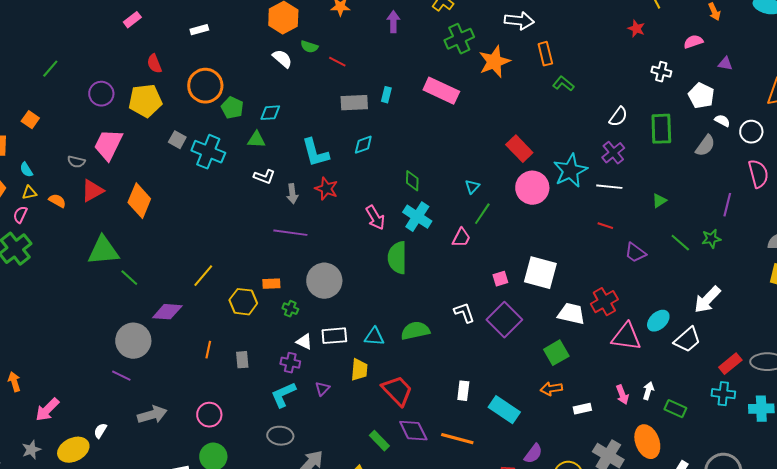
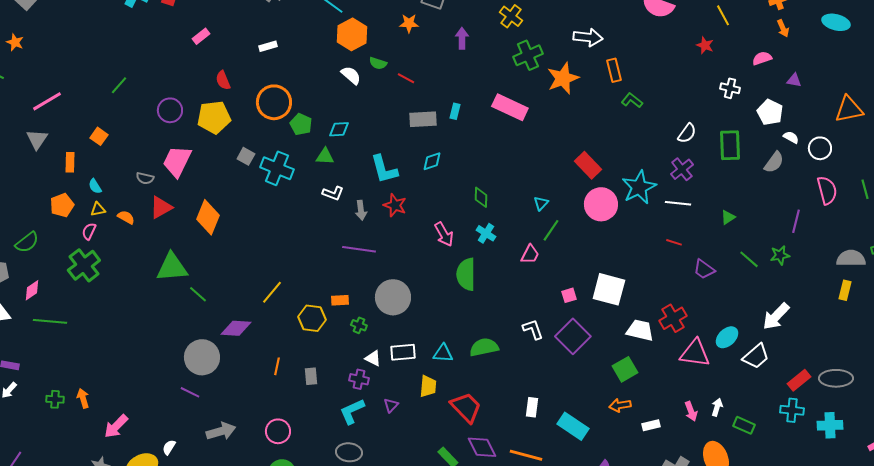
cyan cross: (417, 217) -> (486, 233), size x0.7

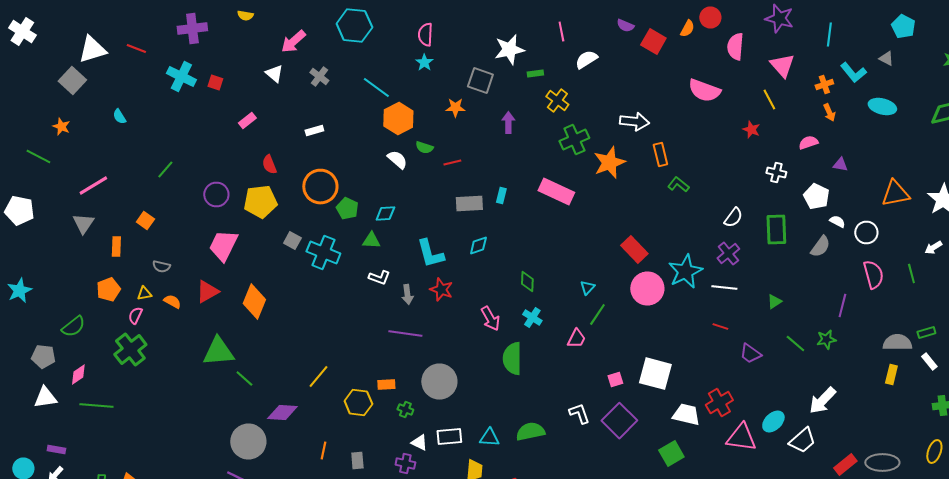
red line: (406, 78) -> (452, 162), turned -42
gray semicircle: (145, 178) -> (161, 266), moved
cyan semicircle: (95, 186) -> (119, 116), moved

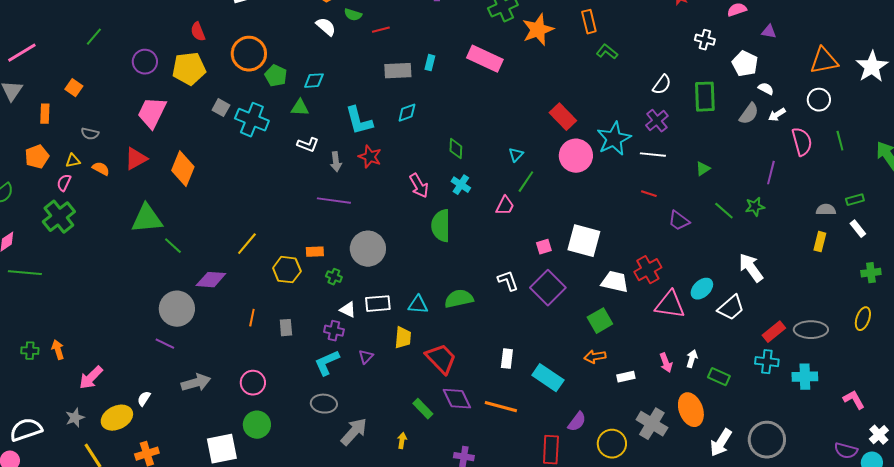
white circle: (866, 232) -> (819, 100), moved
white arrow: (933, 248) -> (777, 115), moved
gray semicircle: (897, 342) -> (826, 210), size x0.7
white arrow: (822, 400) -> (751, 268), turned 100

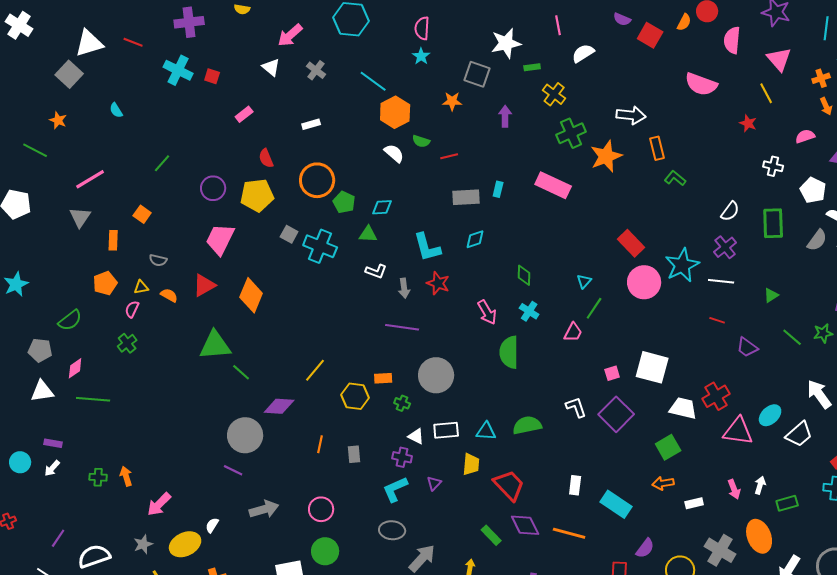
green cross: (59, 217) -> (127, 343), size x0.6
green rectangle: (719, 377) -> (787, 503), turned -40

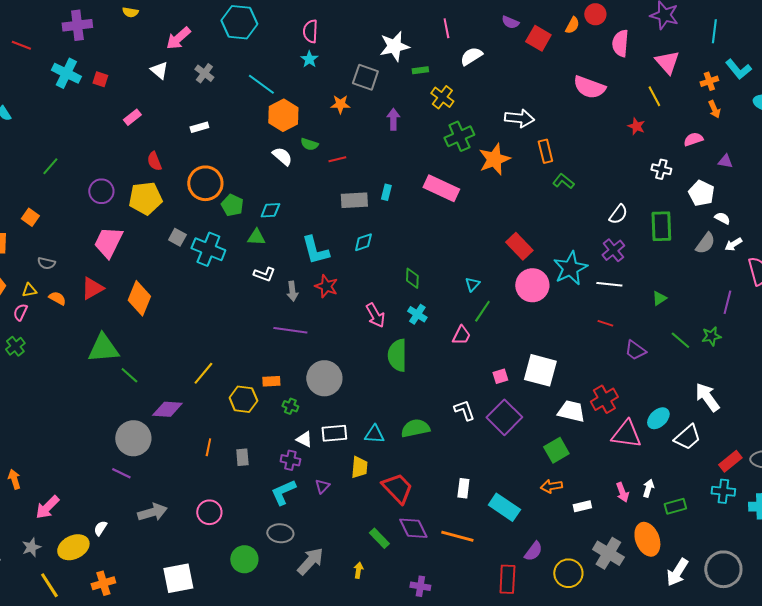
green circle: (325, 551) -> (244, 559), moved

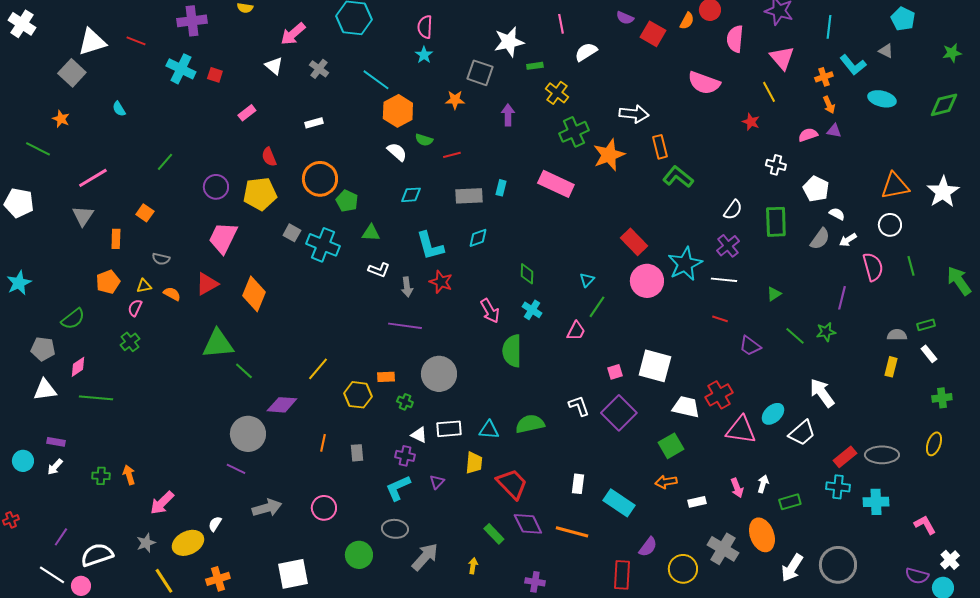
purple triangle: (725, 161) -> (834, 131), moved
green L-shape: (563, 181) -> (678, 177), size x1.4
cyan diamond: (270, 210) -> (411, 195), moved

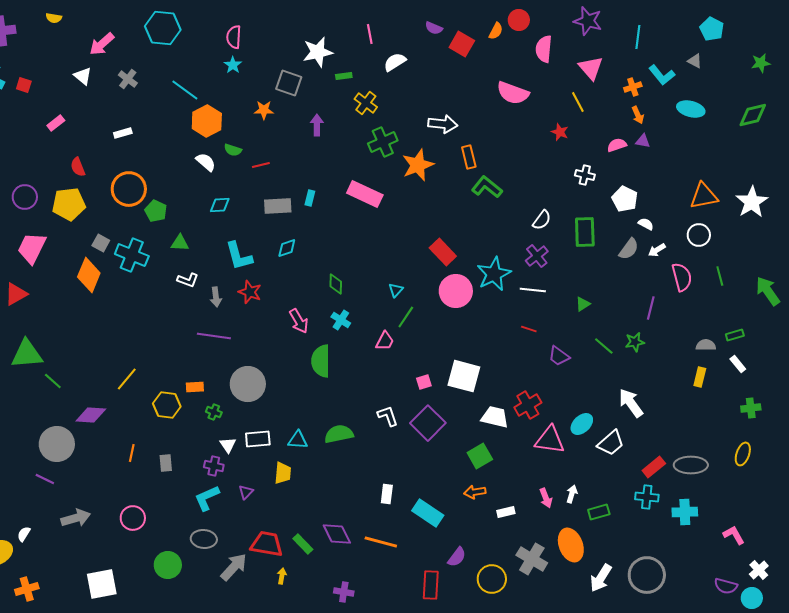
orange diamond: (254, 294) -> (89, 275), moved
white triangle: (419, 435) -> (228, 445), turned 30
red trapezoid: (512, 484) -> (267, 544), moved, turned -36

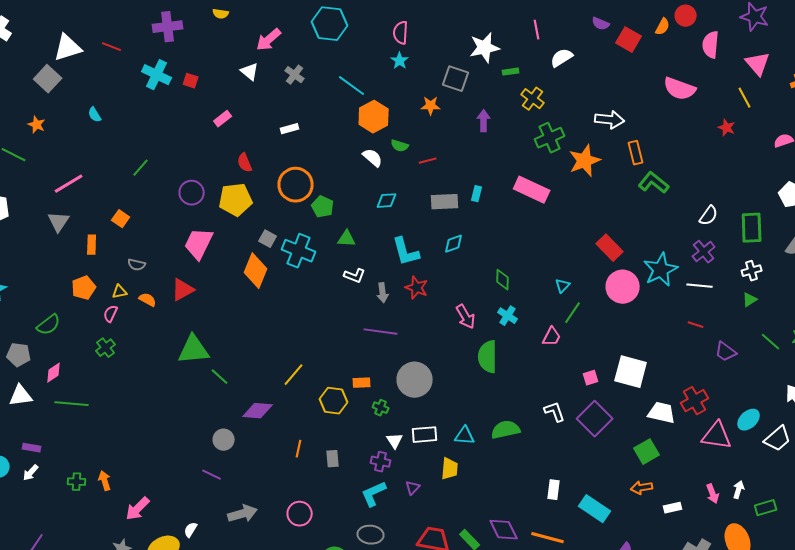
white cross: (585, 175) -> (752, 271), moved, turned -30
gray circle: (57, 444) -> (224, 440), size x0.6

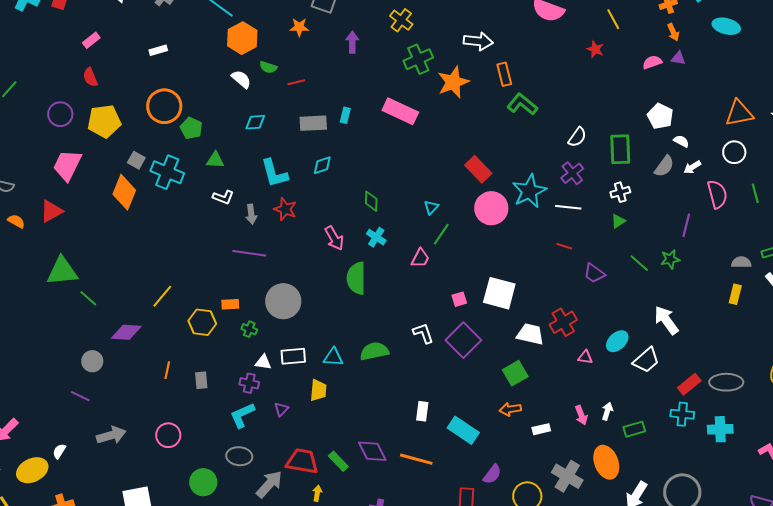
red semicircle: (245, 163) -> (90, 77), moved
pink triangle: (717, 436) -> (585, 357), size x0.5
white triangle: (395, 441) -> (263, 362), turned -48

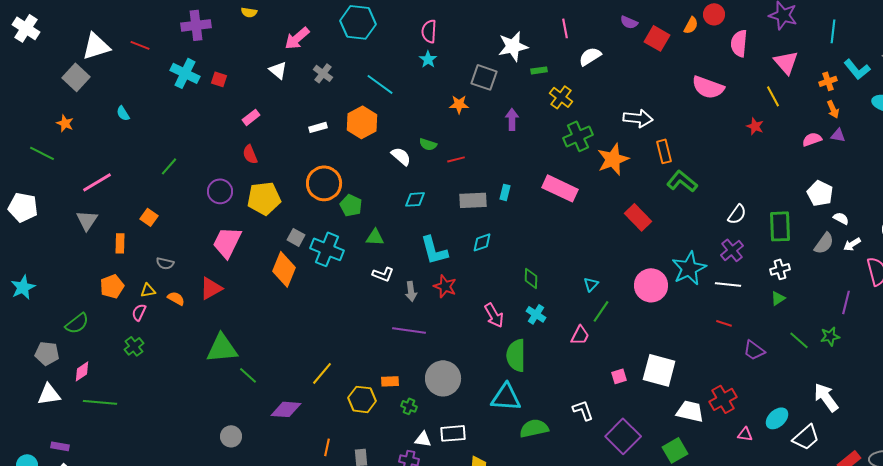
orange hexagon: (242, 38) -> (362, 122), moved
red rectangle: (478, 169) -> (638, 217), moved
purple square: (463, 340) -> (623, 436), moved
cyan triangle: (333, 357) -> (506, 397), moved, size x1.5
gray circle: (92, 361) -> (231, 436), moved

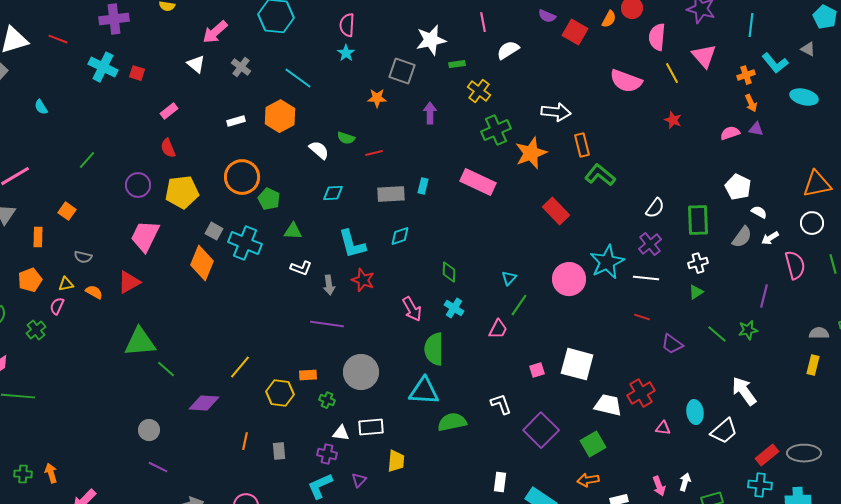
yellow line: (773, 96) -> (672, 73), moved
green cross: (134, 346) -> (36, 330), moved
cyan ellipse: (777, 418) -> (695, 412), turned -55

